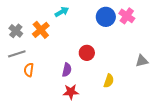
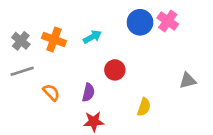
cyan arrow: (62, 12) -> (92, 37), moved
orange cross: (41, 30) -> (54, 39), turned -30
orange semicircle: (29, 70) -> (51, 92), moved, turned 128

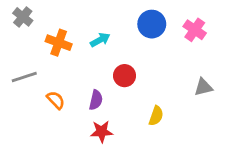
pink cross: (168, 21) -> (195, 30), moved
gray cross: (21, 41) -> (23, 17), moved

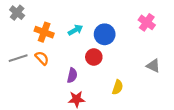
blue circle: (152, 24) -> (105, 34), moved
gray triangle: (203, 87) -> (153, 66), turned 40
orange semicircle: (56, 100) -> (42, 58), moved

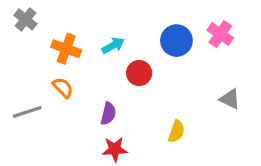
blue circle: (105, 34) -> (176, 41), moved
red circle: (94, 57) -> (139, 73), moved
gray line: (18, 58) -> (27, 112), moved

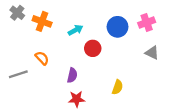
pink cross: (220, 34) -> (147, 22), turned 35
orange cross: (66, 49) -> (42, 21), moved
gray triangle: (230, 99) -> (152, 53), moved

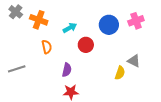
gray triangle: (152, 53) -> (134, 61), moved
orange semicircle: (42, 58) -> (47, 47), moved, turned 32
yellow semicircle: (118, 87) -> (120, 73), moved

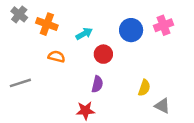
orange semicircle: (47, 47) -> (56, 57), turned -64
gray triangle: (134, 61) -> (162, 106), moved
purple semicircle: (67, 70) -> (97, 84), moved

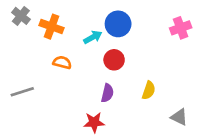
blue circle: (131, 30) -> (118, 24), moved
yellow semicircle: (144, 88) -> (149, 90), moved

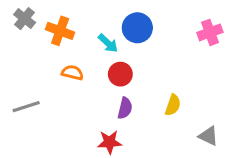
cyan arrow: (93, 37) -> (108, 43), turned 72
red circle: (114, 60) -> (120, 74), moved

